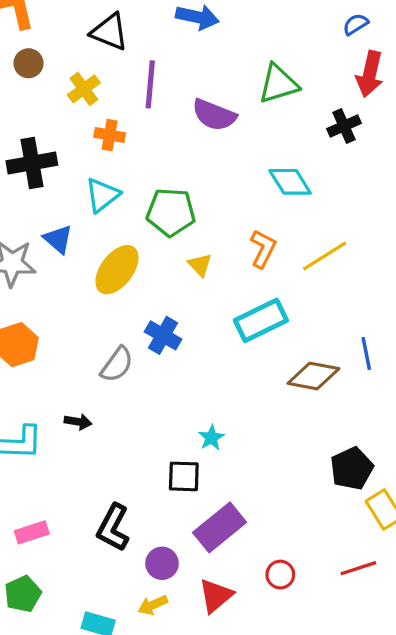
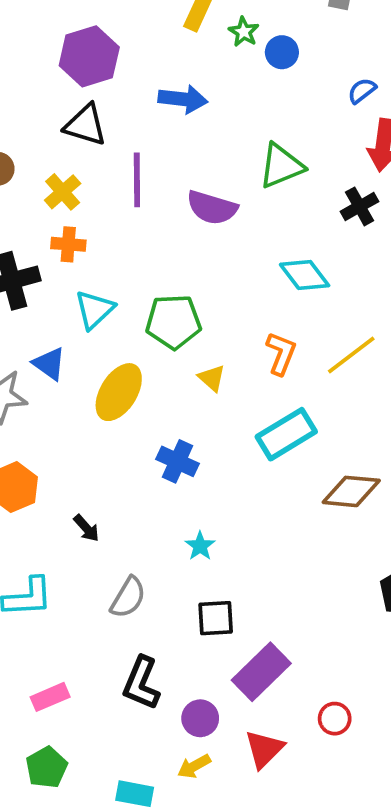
orange cross: (110, 135) -> (68, 244), moved
gray semicircle: (117, 364) -> (128, 597), moved
black arrow: (78, 422) -> (86, 528), moved, turned 45
cyan star: (211, 438) -> (200, 546), moved

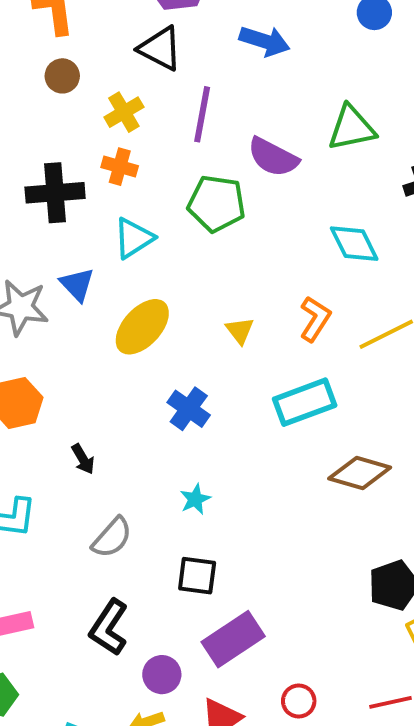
green pentagon: (173, 322) -> (217, 204), moved

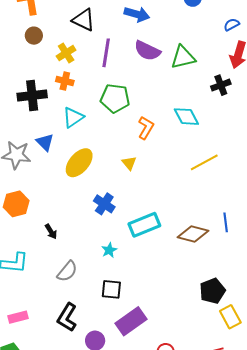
purple semicircle: (273, 157) -> (147, 51), moved
orange L-shape: (315, 319) -> (146, 128), moved
cyan rectangle: (305, 402) -> (144, 225), moved

